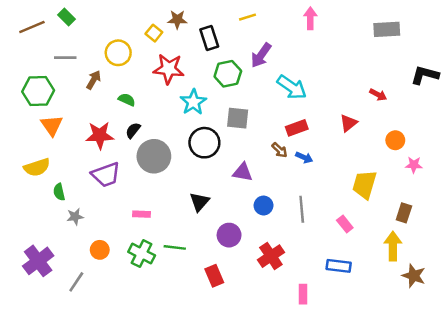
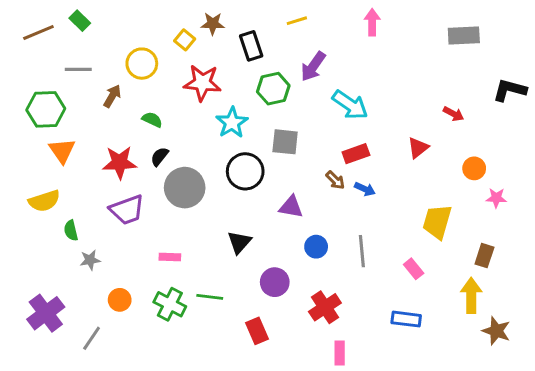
pink rectangle: (303, 294) -> (340, 353), moved

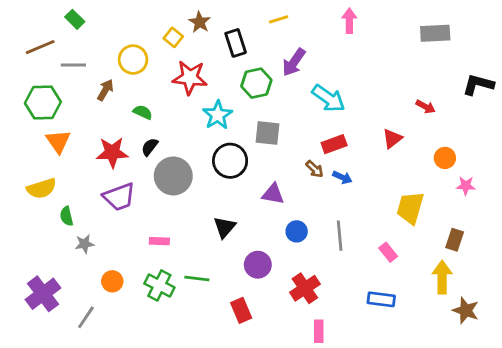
brown star: (213, 24) -> (200, 22), turned 30
brown line: (38, 33) -> (40, 47), moved

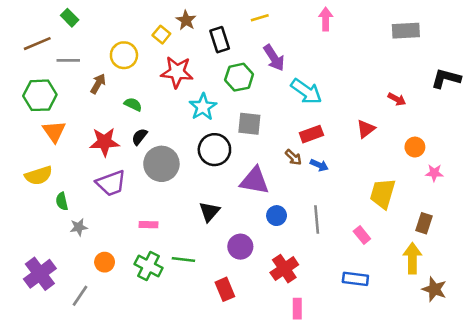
purple arrow: (294, 62) -> (274, 58), turned -68
purple triangle: (273, 194) -> (255, 181), size x1.4

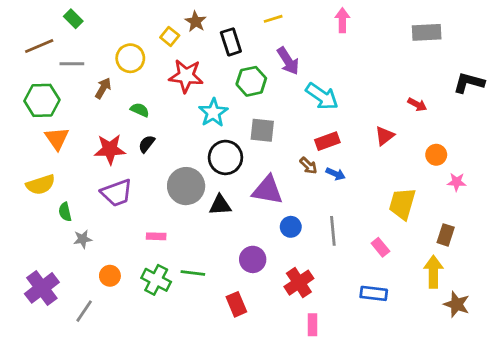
gray circle: (161, 164) -> (186, 186), moved
black triangle: (209, 212) -> (220, 205), moved, turned 45

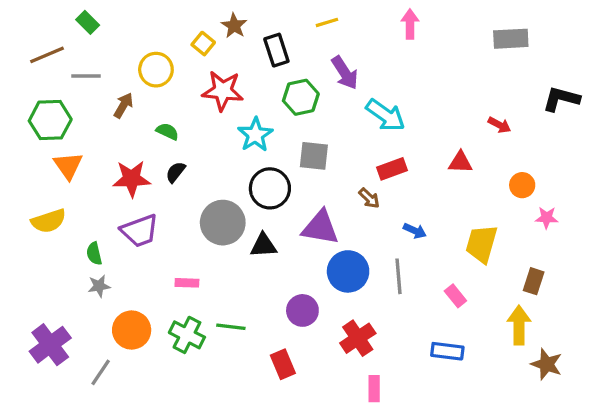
red triangle: (385, 136) -> (460, 162), turned 40
blue arrow: (336, 174) -> (415, 231), moved
green semicircle: (65, 212) -> (94, 254), moved
blue circle: (291, 227) -> (348, 271), size x1.6
orange circle: (110, 276) -> (132, 330), size x1.5

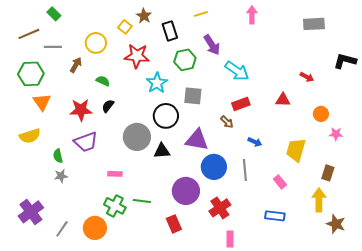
purple circle: (302, 310) -> (186, 191), size x1.4
orange circle: (132, 330) -> (95, 228), moved

